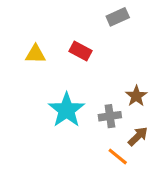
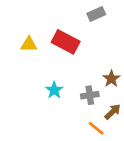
red rectangle: (80, 51) -> (66, 42), size x1.5
cyan star: (67, 110) -> (54, 90), size x0.6

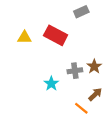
cyan star: (54, 90) -> (51, 84), moved
gray cross: (90, 95) -> (75, 71), moved

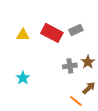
gray rectangle: (81, 12) -> (76, 30), moved
cyan star: (51, 84) -> (23, 78), moved

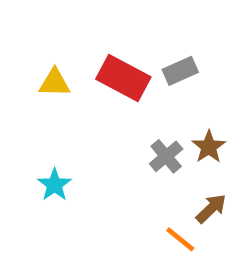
gray cross: (70, 66) -> (166, 156), turned -32

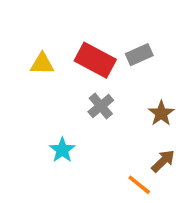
gray cross: (166, 156) -> (101, 106), moved
cyan star: (55, 185) -> (62, 150), moved

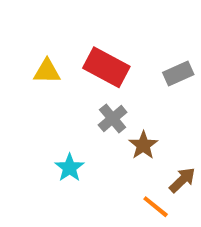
gray rectangle: (139, 55) -> (178, 73), moved
brown star: (161, 113) -> (143, 145), moved

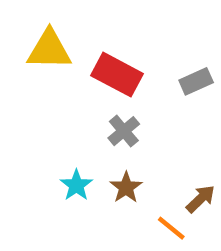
yellow triangle: (47, 71) -> (49, 50), moved, size x1.5
brown star: (143, 145) -> (126, 188), moved

